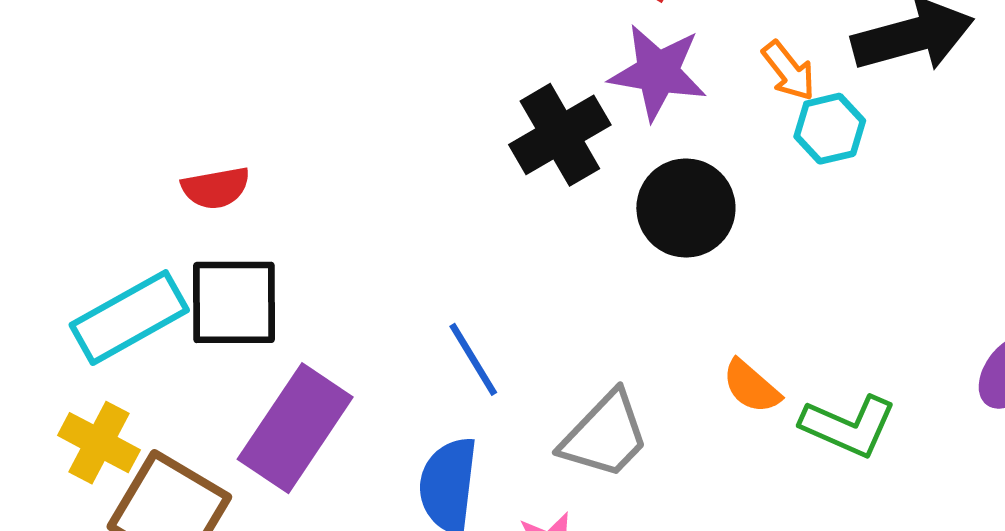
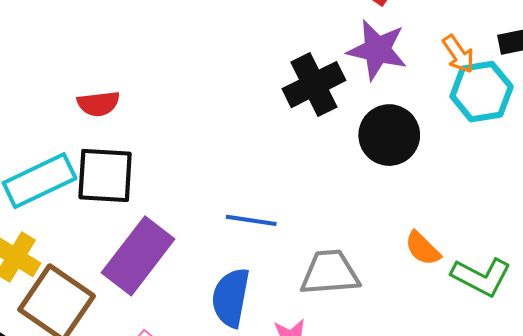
cyan hexagon: (830, 129) -> (482, 92), size x1.4
blue line: (473, 359) -> (251, 220), turned -54
gray trapezoid: (605, 435) -> (330, 273), turned -142

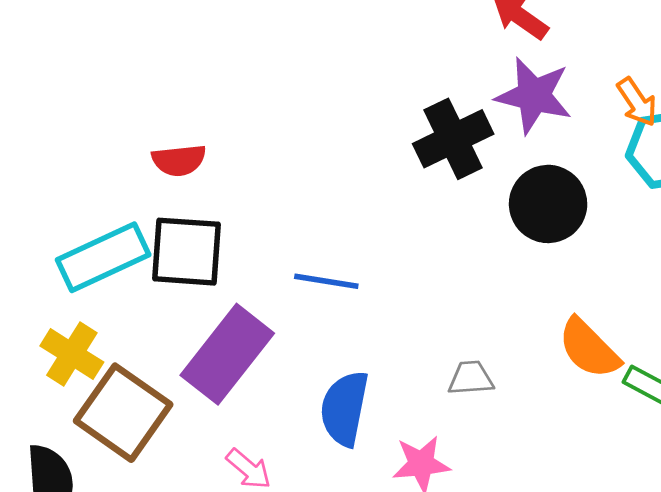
blue line: (251, 220) -> (326, 281), moved
orange semicircle: (423, 248) -> (589, 348), size x1.4
gray trapezoid: (330, 273) -> (471, 378), size x0.6

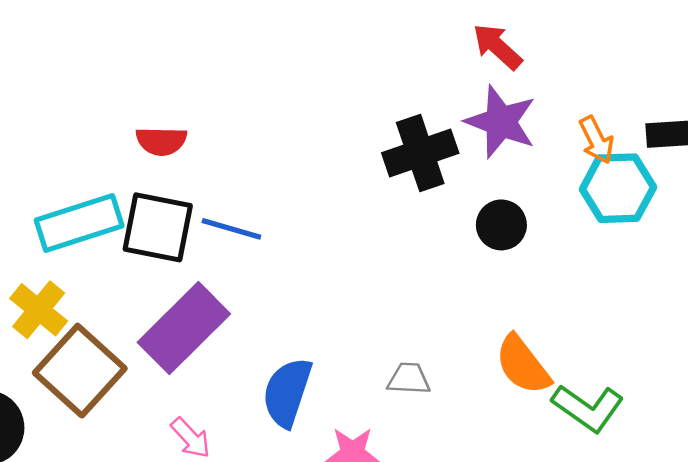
black circle: (548, 204) -> (501, 225), size x0.7
blue line: (326, 281) -> (231, 229), moved

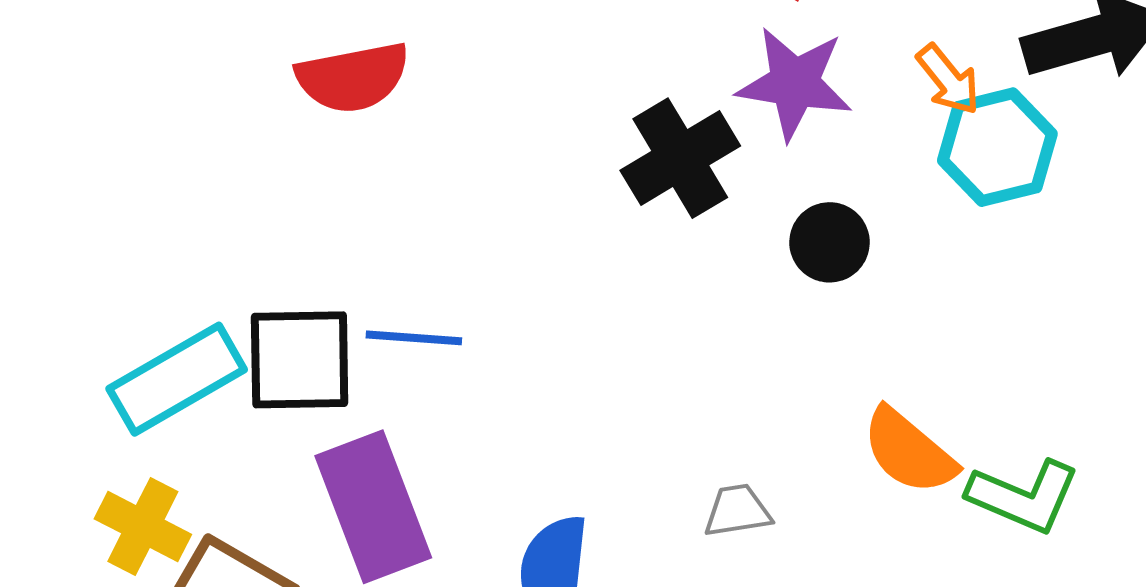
red semicircle: (161, 141) -> (353, 77), moved, size x1.4
purple rectangle: (184, 328) -> (373, 507), turned -54

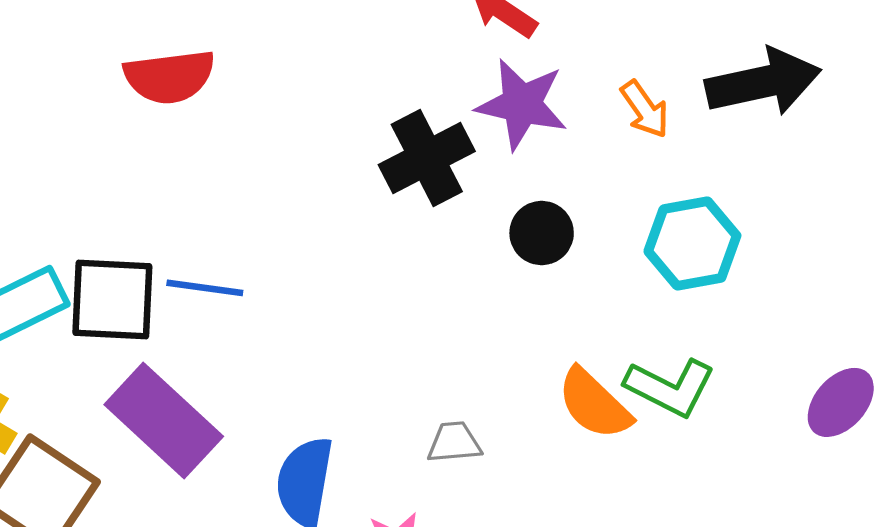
cyan hexagon: (997, 147) -> (692, 243), moved
green L-shape: (1024, 496) -> (670, 387), moved
purple rectangle: (373, 507) -> (164, 421), turned -30

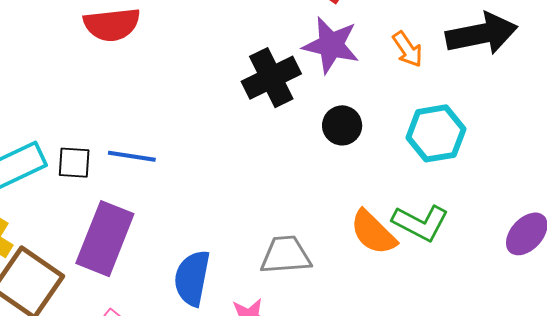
black square: (112, 299) -> (74, 163), size x0.6
purple rectangle: (164, 421) -> (105, 239), turned 68
gray trapezoid: (454, 442) -> (286, 255), size x1.5

